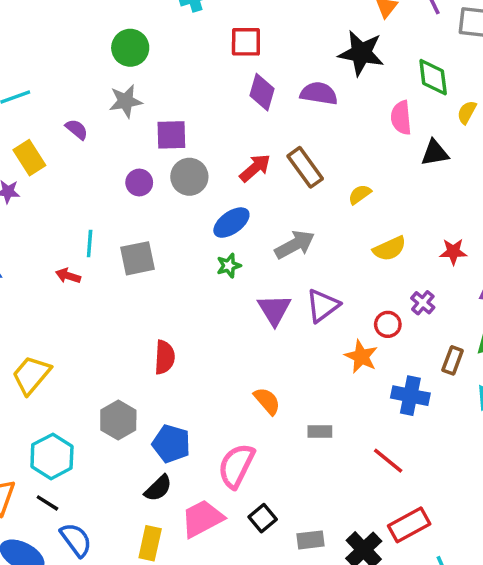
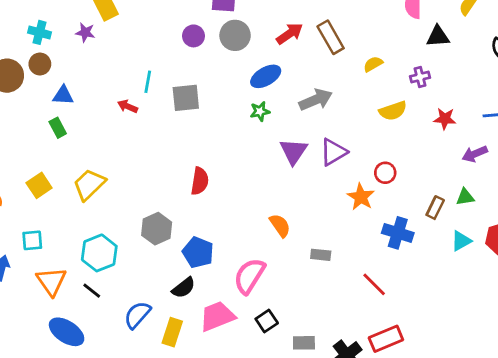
purple cross: (423, 303) -> (420, 77), moved, turned 30
blue semicircle: (76, 540) -> (137, 315), moved, turned -108

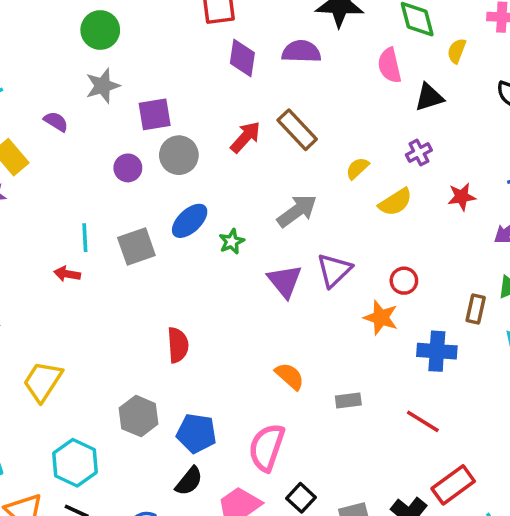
yellow semicircle: (373, 64) -> (357, 168), moved
blue ellipse: (266, 76) -> (190, 221), moved

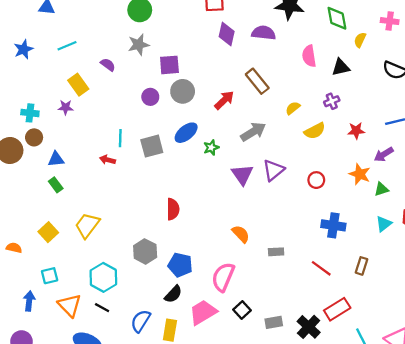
pink semicircle: (390, 65) -> (309, 56), moved
red arrow: (246, 137) -> (224, 100), moved
brown rectangle: (476, 309) -> (362, 266), moved
orange star: (381, 318) -> (360, 174), moved

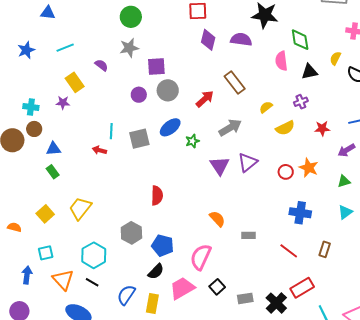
green diamond: (337, 18) -> (300, 40), moved
yellow semicircle: (360, 40) -> (335, 58), moved
orange star: (360, 174) -> (309, 168), moved

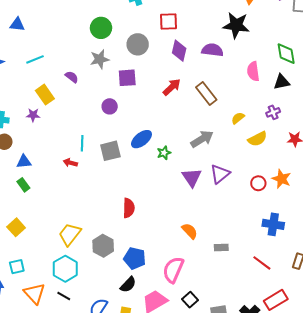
green diamond: (300, 40) -> (286, 54), moved
gray circle: (168, 90) -> (138, 44), moved
red arrow: (205, 99) -> (172, 87), moved
yellow trapezoid: (80, 208) -> (70, 234), moved

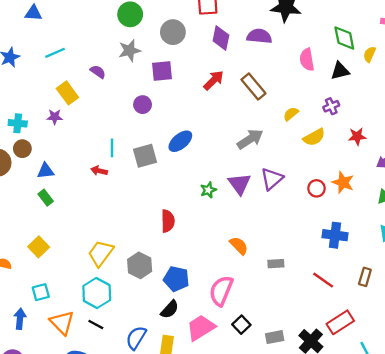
green star: (164, 153) -> (208, 190), moved

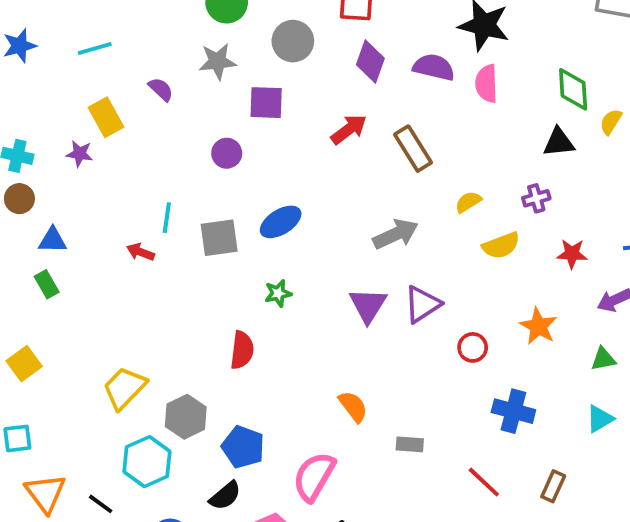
pink semicircle: (307, 60) -> (487, 84), moved
red circle: (316, 188) -> (473, 347), moved
green star: (208, 190) -> (278, 293), moved
cyan hexagon: (97, 293) -> (147, 462), moved

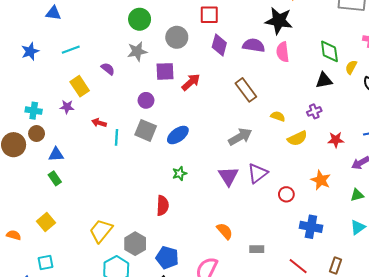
red arrow: (349, 129) -> (191, 82), moved
yellow semicircle: (468, 202) -> (278, 116), turned 56
gray square: (219, 238) -> (146, 130), moved, turned 35
red arrow: (140, 252) -> (99, 123), moved

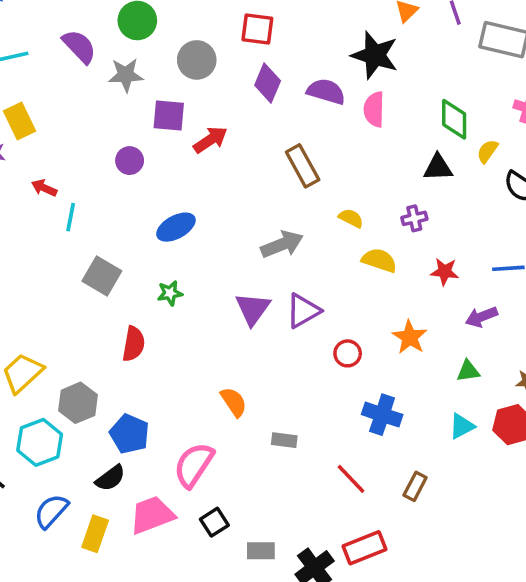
purple semicircle: (108, 69) -> (79, 46), moved, size x1.5
gray square: (146, 130) -> (102, 276), moved
yellow semicircle: (297, 138) -> (379, 260), turned -144

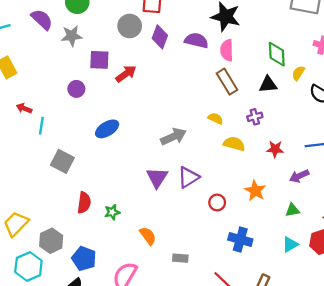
gray circle: (197, 60) -> (130, 26), moved
brown rectangle: (303, 166) -> (227, 82), moved
green star: (170, 293) -> (112, 212), moved

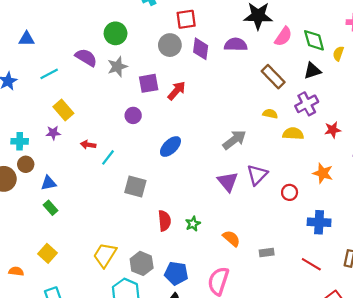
pink semicircle: (227, 50) -> (283, 37), moved, turned -132
purple cross: (255, 117) -> (307, 104), size x1.5
cyan line: (41, 126) -> (108, 157), turned 42

